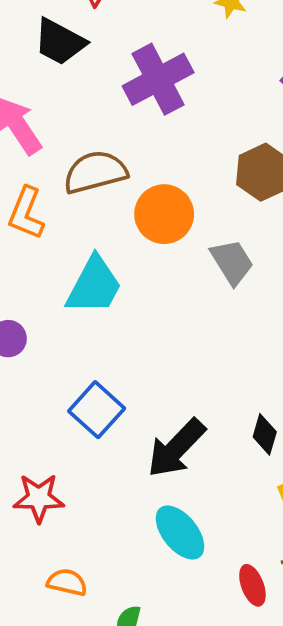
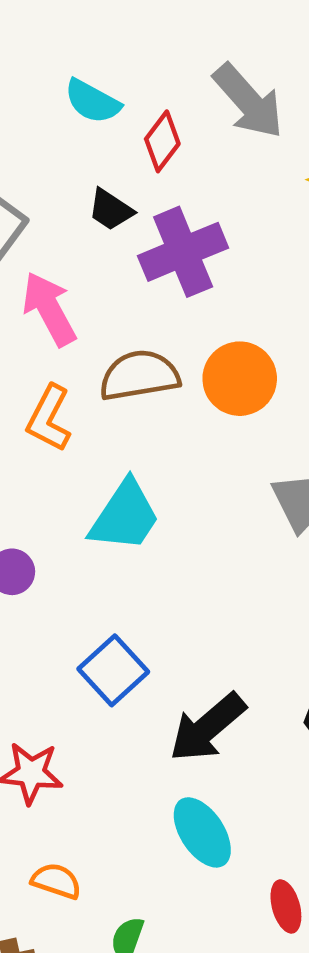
black trapezoid: (60, 42) -> (111, 210), size x0.7
purple cross: (158, 79) -> (183, 252), moved
orange circle: (164, 214) -> (240, 379), moved

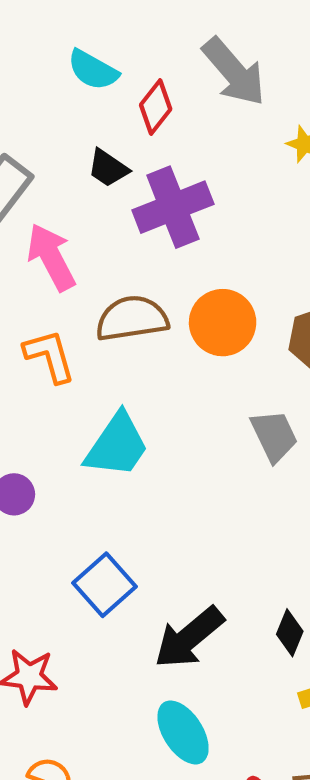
orange L-shape: (49, 418) -> (50, 356), turned 136

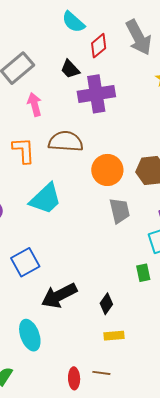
pink arrow: (51, 257) -> (35, 104), size x0.7
orange circle: (223, 323) -> (107, 170), moved
cyan ellipse: (183, 732) -> (30, 335), moved

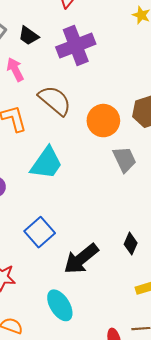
black trapezoid: (70, 69) -> (29, 36), moved
brown semicircle: (66, 141) -> (55, 100), turned 48
black diamond: (106, 304) -> (131, 244), moved

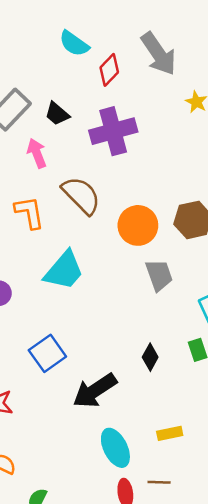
black diamond: (131, 244) -> (150, 357), moved
cyan ellipse: (60, 305) -> (115, 448), moved

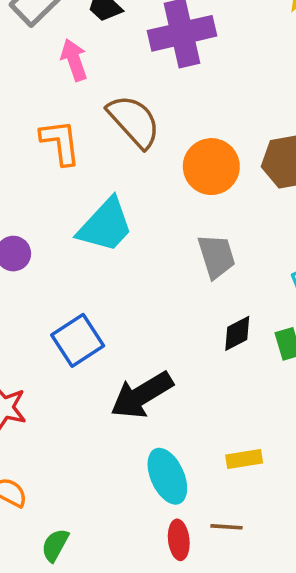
gray trapezoid: (159, 275) -> (216, 256), moved
black diamond: (150, 357) -> (237, 333), moved, turned 32

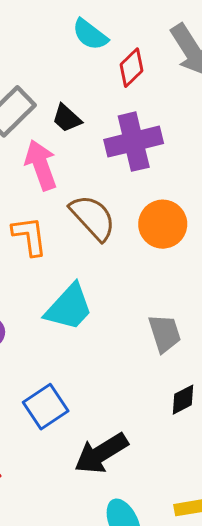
pink arrow: (74, 60) -> (41, 165), size x1.4
orange circle: (211, 167) -> (163, 224), moved

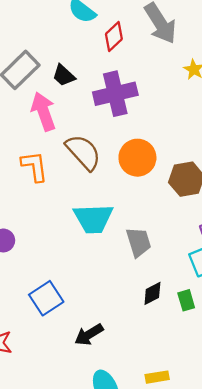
cyan trapezoid: (69, 307) -> (93, 219), moved, turned 45
black arrow: (101, 453) -> (89, 335), size x0.7

